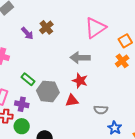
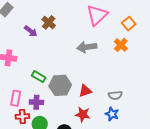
orange cross: (122, 61) -> (121, 45), moved
red star: (80, 81) -> (83, 114), moved
blue star: (115, 128) -> (112, 114), moved

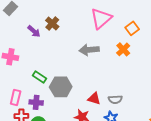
red triangle: (85, 91) -> (94, 99), moved, turned 32

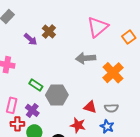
orange cross: (123, 49) -> (113, 73), moved, size x1.5
purple cross: (36, 102) -> (32, 110), turned 32

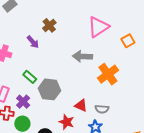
purple arrow: (31, 39) -> (33, 42), moved

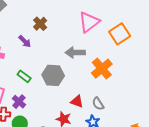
orange square: (128, 41) -> (120, 34), size x1.5
gray hexagon: (49, 89) -> (53, 75), moved
gray semicircle: (102, 109) -> (98, 104), turned 56

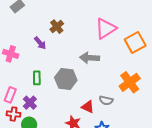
orange cross: (102, 69) -> (130, 82), moved
green rectangle: (24, 76) -> (37, 78), turned 48
gray semicircle: (98, 104) -> (106, 100), moved, turned -48

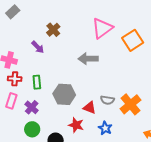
gray hexagon: (66, 79) -> (64, 94), moved
orange cross: (130, 82) -> (130, 104), moved
red cross: (13, 114) -> (15, 79), moved

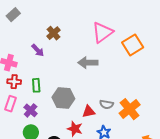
red triangle: (90, 108) -> (89, 112), turned -32

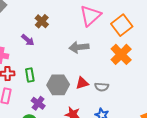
orange cross: (130, 109) -> (121, 54), moved
purple cross: (31, 110) -> (38, 103), moved
red triangle: (89, 112) -> (82, 83), moved

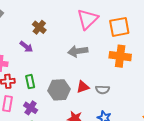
orange square: (122, 25) -> (119, 27), turned 30
orange cross: (121, 54) -> (120, 56), turned -35
purple cross: (38, 103) -> (31, 108), moved

